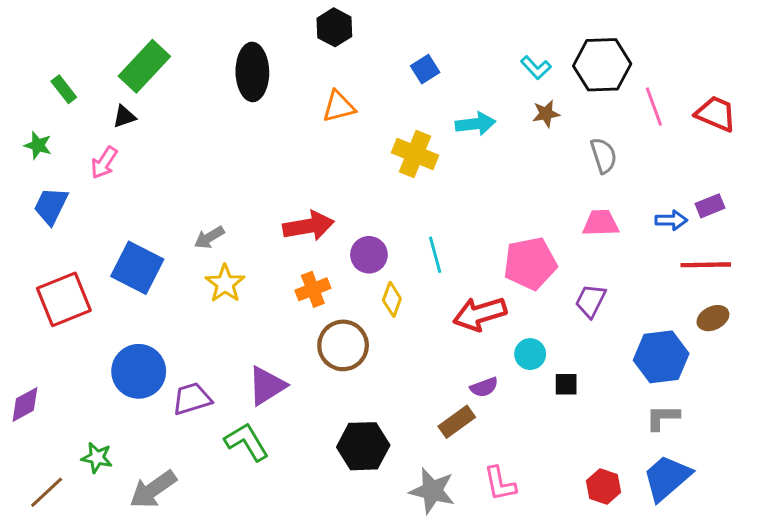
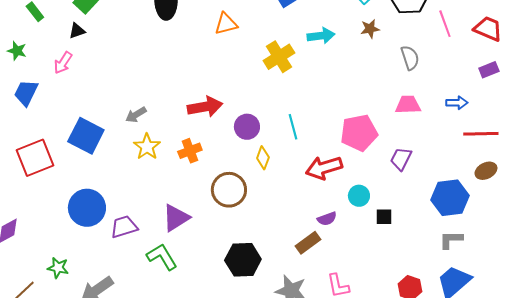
yellow cross: (415, 154) -> (279, 57), turned 36
purple rectangle: (710, 206) -> (489, 70), moved
orange cross: (313, 289) -> (190, 151), moved

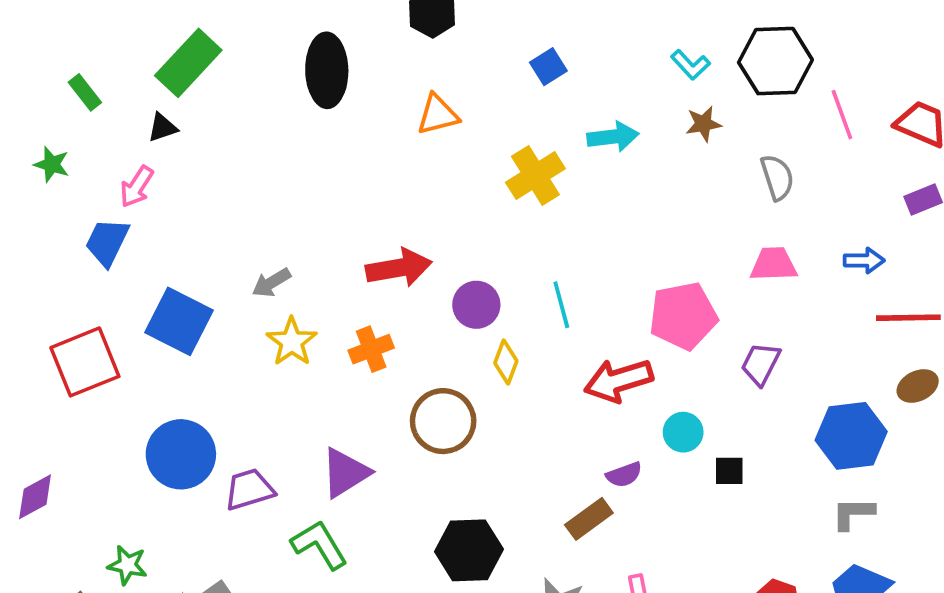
blue trapezoid: (26, 93) -> (107, 242), moved

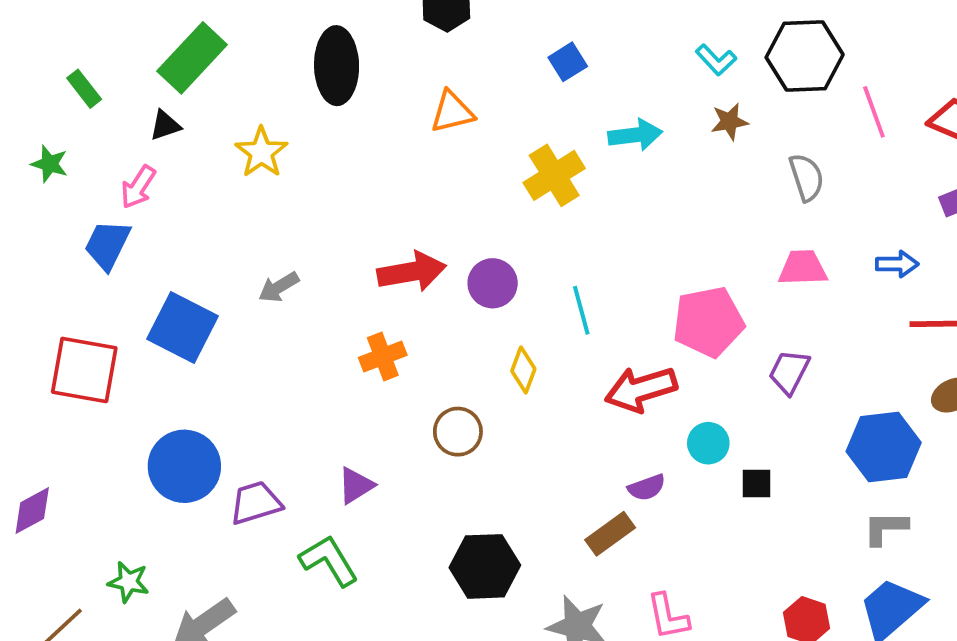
purple circle: (476, 305) -> (493, 283), moved
yellow star: (292, 342) -> (261, 152), moved
red square: (85, 362) -> (84, 370), turned 32
brown circle: (443, 421) -> (458, 432), size x0.7
purple triangle: (345, 473) -> (356, 486), size x0.7

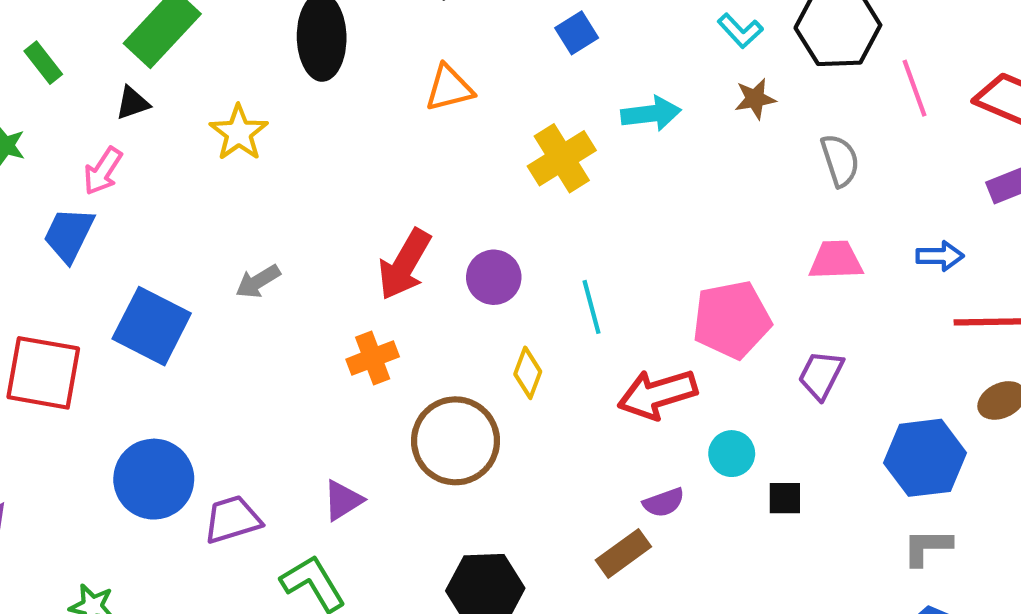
red arrow: (412, 272) -> (404, 264), turned 130
brown circle: (458, 432) -> (455, 441), size x1.6

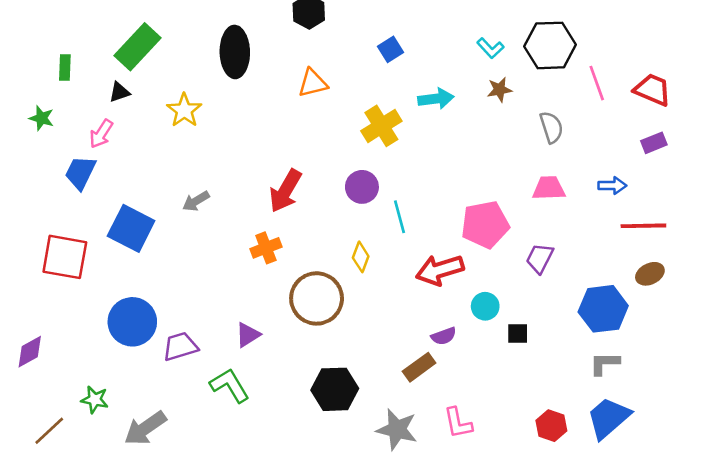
green rectangle: (43, 63) -> (65, 68), turned 40
purple circle: (494, 277) -> (362, 187), moved

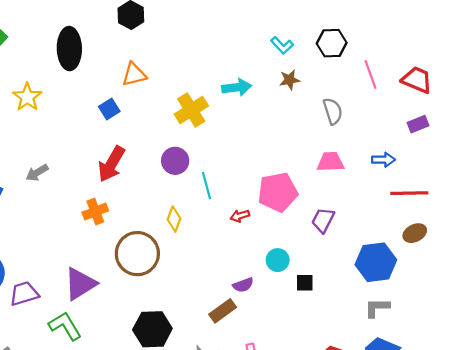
black hexagon: (550, 45) -> (332, 43), size x0.7
blue square: (390, 49) -> (109, 109), moved
red arrow: (440, 270) -> (240, 216), moved, size x0.5
purple triangle: (248, 335) -> (80, 284), size x1.6

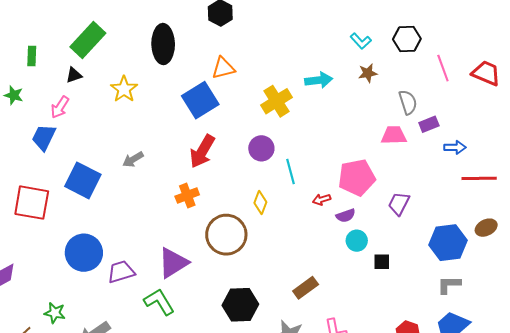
blue square: (109, 109) -> (200, 100), size x1.8
purple rectangle: (418, 124) -> (429, 124), moved
pink trapezoid: (331, 162) -> (394, 135), moved
brown ellipse: (415, 233) -> (486, 228), moved
purple semicircle: (243, 285) -> (346, 216), moved

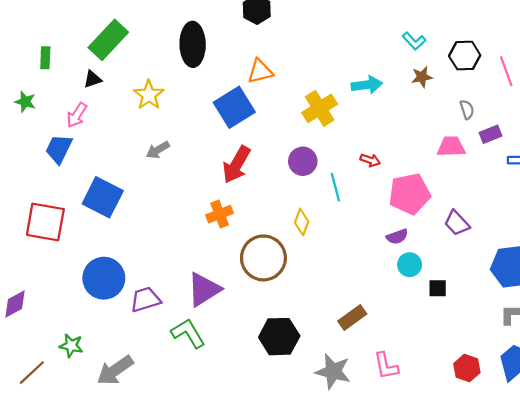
black hexagon: (407, 39) -> (465, 56), moved
gray semicircle: (408, 102) -> (467, 110), size x0.7
gray arrow: (133, 159) -> (158, 150), moved
red arrow: (322, 200) -> (370, 160), moved, turned -144
purple trapezoid: (399, 204) -> (457, 223), turned -70

